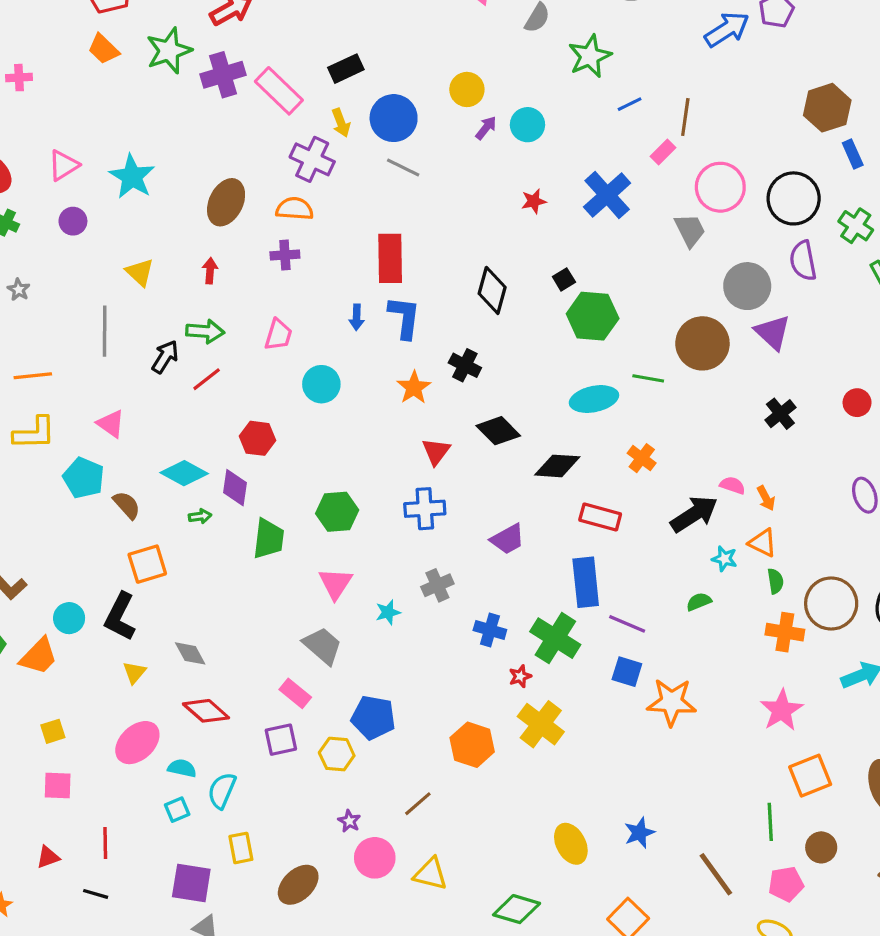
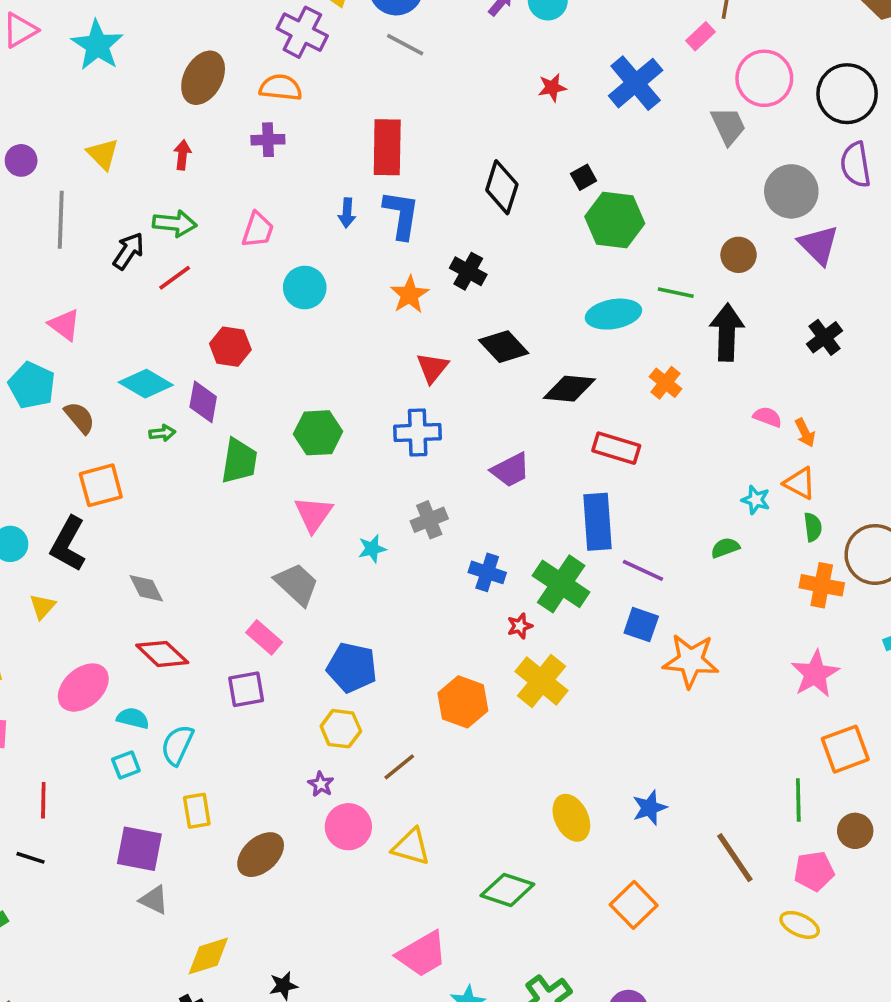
purple circle: (73, 221) -> (21, 160), moved
brown circle: (702, 343) -> (739, 255), size x0.6
black arrow: (694, 514) -> (727, 332), moved, turned -57
yellow triangle: (134, 672) -> (42, 607), moved
yellow hexagon: (337, 754) -> (341, 729), moved

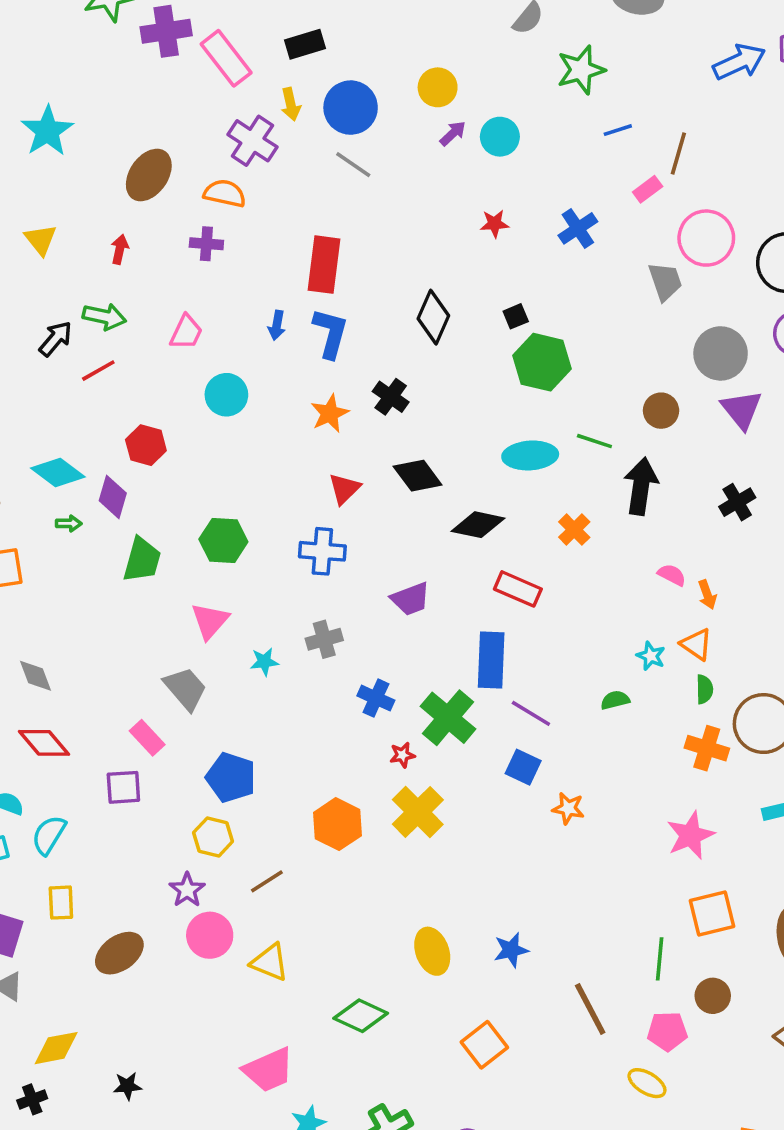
blue cross: (636, 83) -> (578, 228), size x0.7
orange star: (691, 661) -> (568, 808), size x0.6
purple star: (321, 784) -> (187, 890), size x1.4

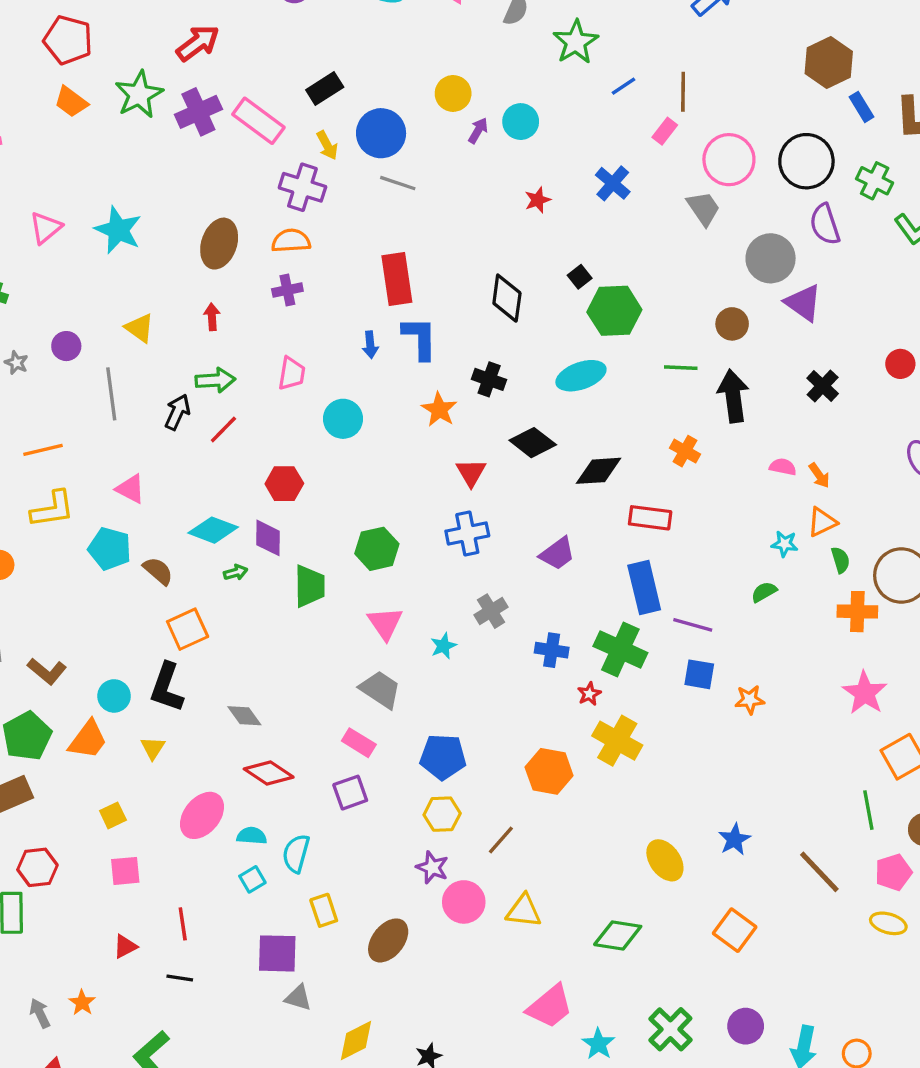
cyan ellipse: (530, 455) -> (581, 376), moved
orange triangle: (696, 644) -> (822, 522), turned -44

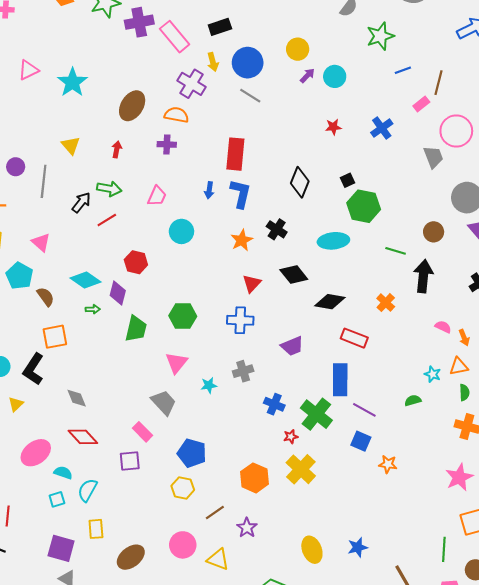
purple circle: (66, 346) -> (16, 167), moved
purple star: (432, 867) -> (247, 528), moved

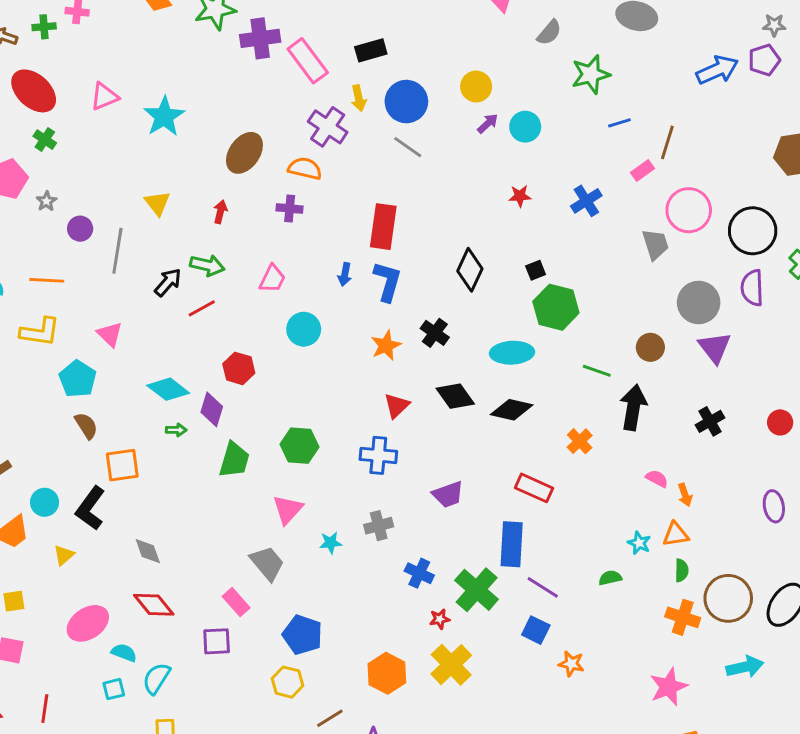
brown semicircle: (46, 297) -> (86, 426), moved
black diamond: (330, 302) -> (512, 410), moved

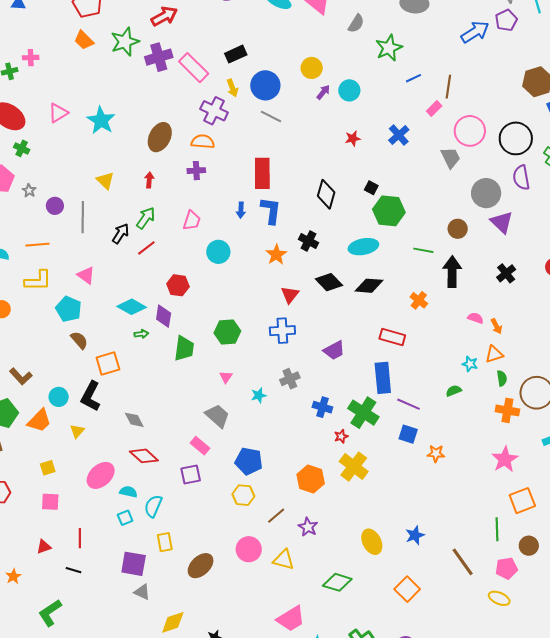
green arrow: (207, 265) -> (146, 218), turned -60
black square: (536, 270) -> (371, 188), turned -32
pink triangle: (288, 509) -> (226, 377), size x0.6

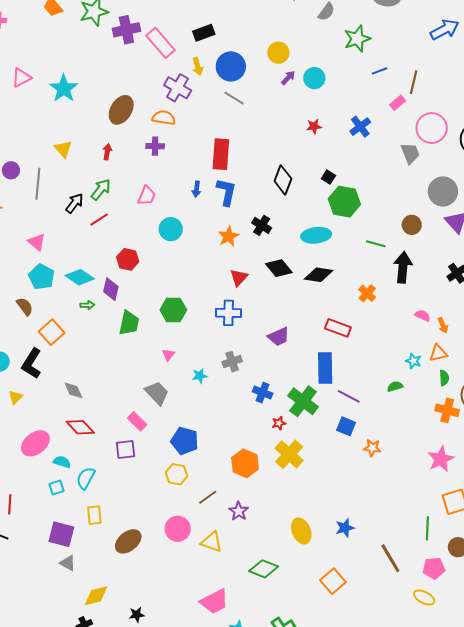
cyan pentagon: (69, 309) -> (42, 277), moved
orange square: (108, 364) -> (52, 332), turned -30

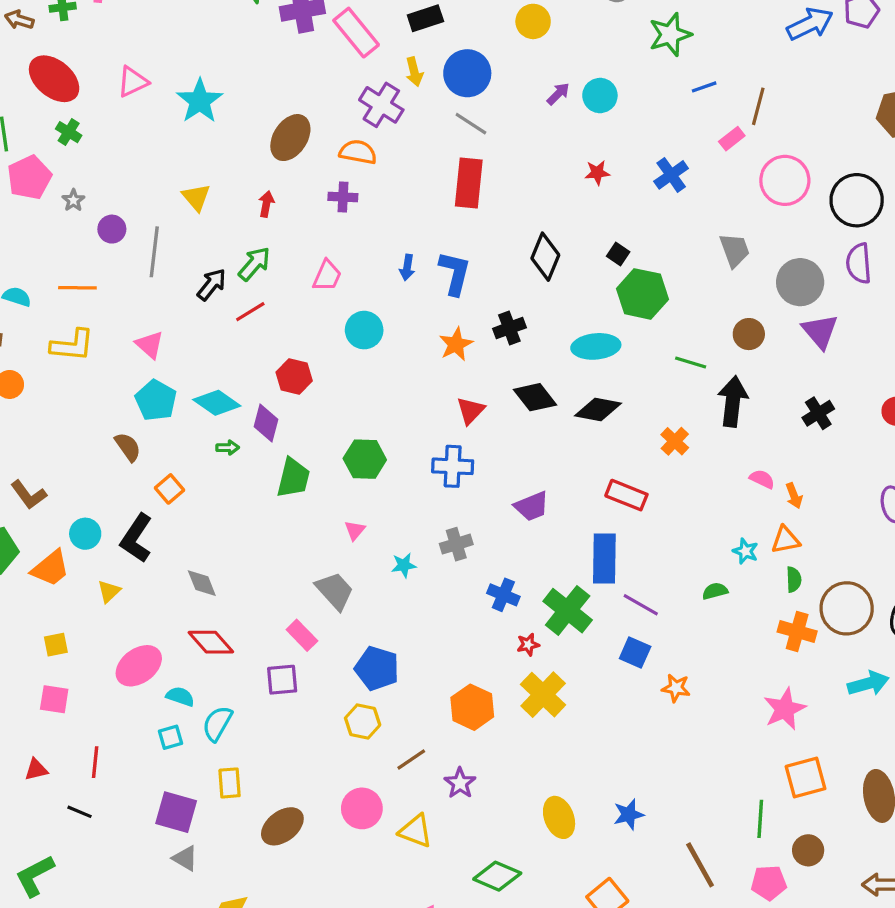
yellow circle: (278, 53) -> (533, 21), moved
gray trapezoid: (410, 153) -> (735, 250), moved
red rectangle: (221, 154) -> (469, 183), moved
black cross: (262, 225) -> (509, 328), turned 36
orange square: (52, 332) -> (170, 489), size x0.7

